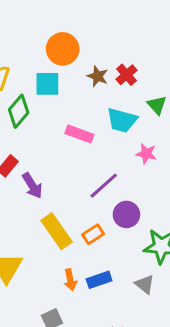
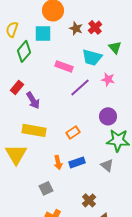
purple line: (104, 186) -> (80, 87), moved
purple circle: (126, 214) -> (108, 116), moved
yellow rectangle: (57, 231) -> (34, 130), moved, turned -45

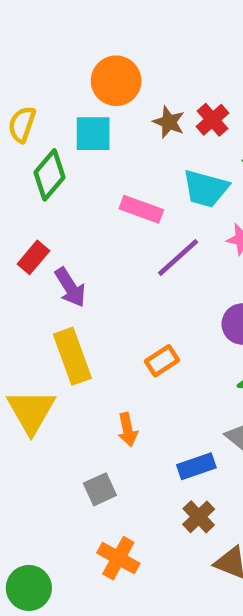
yellow rectangle: (34, 130) -> (72, 356), turned 60
blue rectangle: (77, 162) -> (196, 466), moved

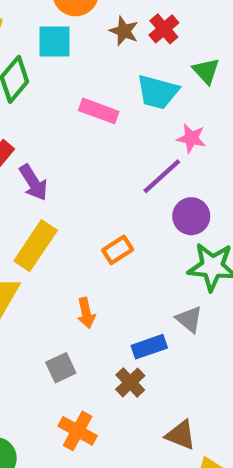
purple line: (178, 257) -> (162, 176), moved
yellow rectangle: (72, 356) -> (36, 246), turned 54
brown cross: (199, 517) -> (130, 382), moved

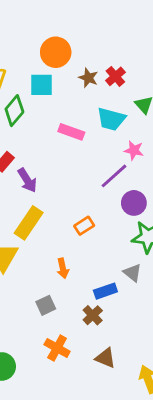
brown triangle: (181, 435) -> (105, 358), moved

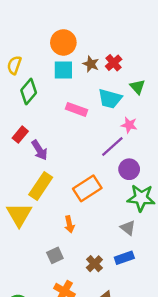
cyan square: (41, 85) -> (63, 70), moved
orange rectangle: (84, 226) -> (87, 188), size x1.6
blue rectangle: (105, 291) -> (124, 258), moved

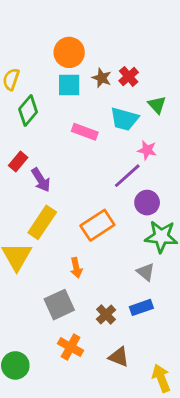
gray square: (55, 255) -> (59, 305), size x1.5

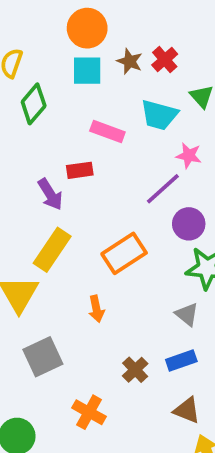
red rectangle: (18, 161) -> (80, 170), moved, turned 42
gray square: (59, 305) -> (43, 357), moved
brown triangle: (119, 357) -> (187, 410), moved

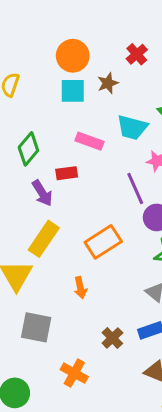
red cross: (165, 60) -> (137, 54), moved
brown star: (130, 61) -> (108, 83), turned 30
green diamond: (34, 104) -> (28, 149), moved
purple line: (163, 189) -> (135, 188), turned -72
gray square: (43, 357) -> (36, 327), turned 36

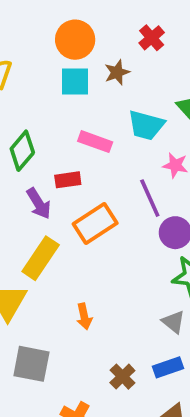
orange rectangle: (103, 242) -> (95, 224), moved

